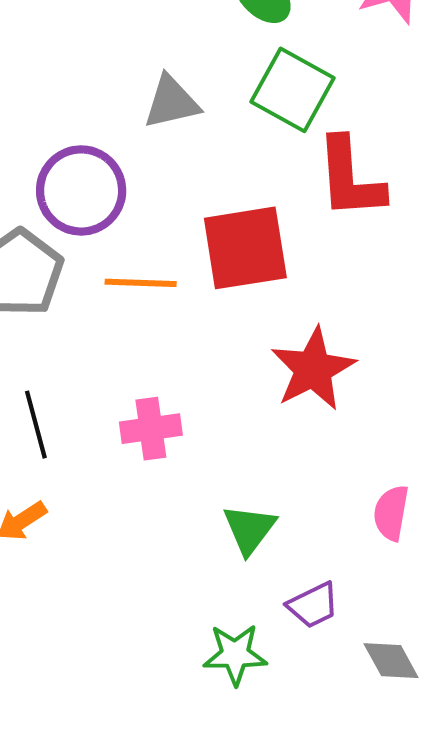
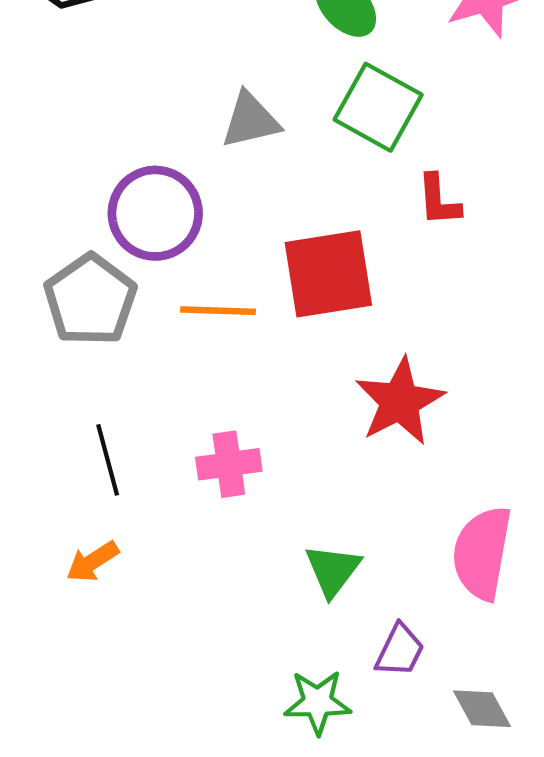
red L-shape: (350, 178) -> (439, 200), size x0.6
pink semicircle: (391, 513) -> (482, 553), size x1.6
purple trapezoid: (313, 605) -> (400, 650), turned -38

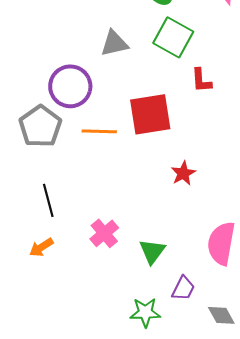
red star: (400, 401) -> (183, 173), size x0.6
pink cross: (229, 464) -> (104, 233), moved, turned -32

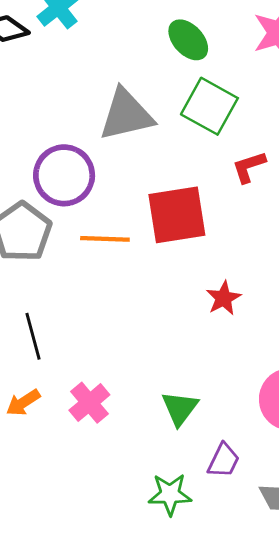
gray triangle: (114, 43) -> (126, 115), size x1.4
red L-shape: (201, 80) -> (249, 167), turned 76
pink cross: (104, 233) -> (89, 403), moved

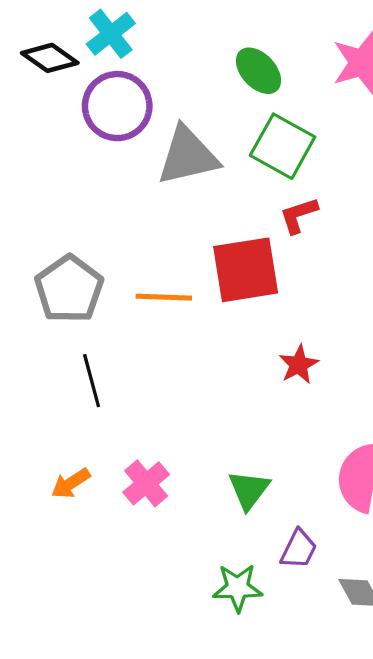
red L-shape: (249, 167) -> (299, 215), moved
purple circle: (64, 175) -> (117, 106), moved
black line: (33, 336) -> (92, 381), moved

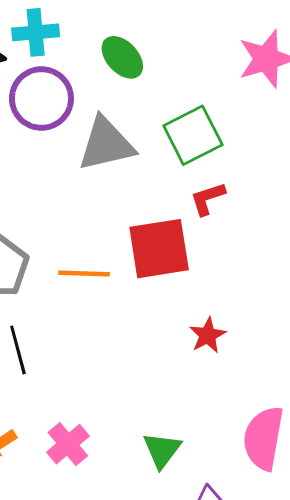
cyan cross: (111, 34) -> (36, 32), turned 33
green ellipse: (258, 71) -> (122, 57), moved
green square: (283, 146) -> (193, 135), turned 34

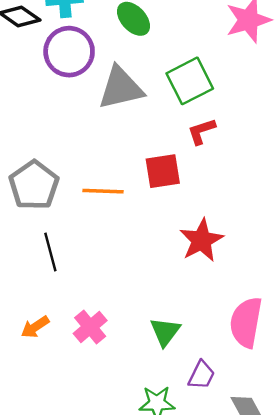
red square: (159, 249) -> (163, 171), size x0.7
red star: (208, 335) -> (201, 240), size x1.5

